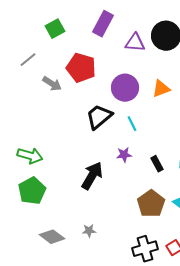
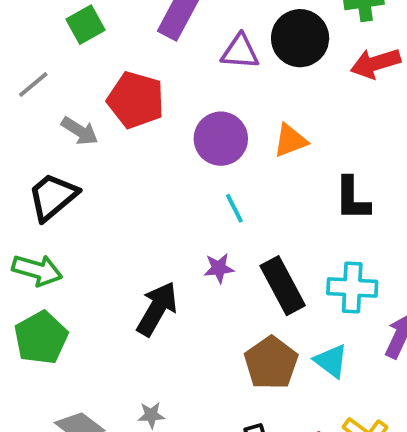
black trapezoid: (99, 117) -> (53, 197), moved
black rectangle: (157, 164) -> (283, 286), size x1.8

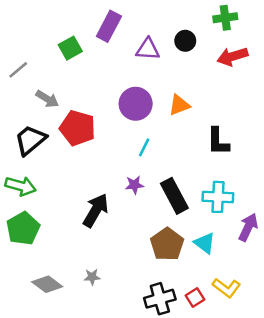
green square: (85, 25) -> (70, 48), moved
black circle: (300, 38) -> (185, 41), size x0.6
red pentagon: (136, 100) -> (78, 128), moved
cyan line: (234, 208) -> (144, 147), turned 54

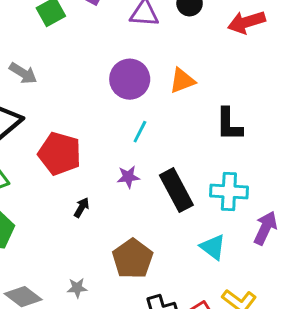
red pentagon: (78, 128) -> (60, 154), moved
black arrow: (96, 210) -> (82, 208), size x0.5
brown pentagon: (167, 244) -> (133, 259), moved

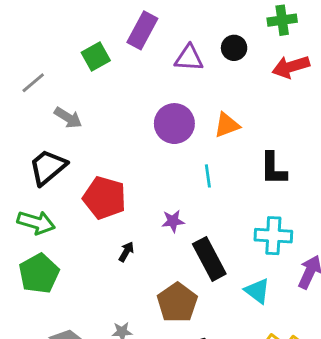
cyan line: (140, 132) -> (208, 176), moved, turned -35
black rectangle: (176, 190) -> (209, 259), moved

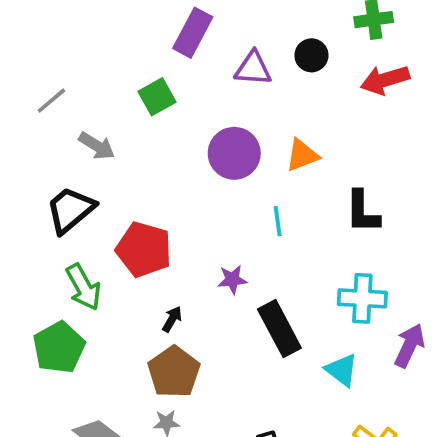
green square: (96, 57) -> (157, 97), moved
green arrow: (36, 223) -> (83, 287), moved, turned 45
brown pentagon: (177, 303) -> (174, 372), moved

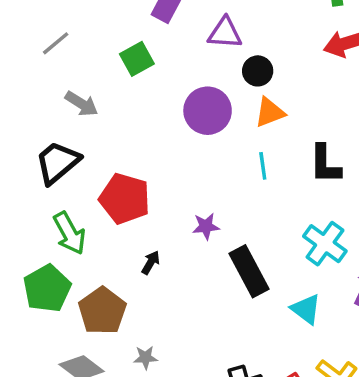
black circle: (311, 55) -> (258, 71), moved
gray line: (51, 101) -> (56, 43), moved
cyan line: (278, 221) -> (263, 166), moved
cyan cross: (362, 298) -> (325, 244), turned 33
brown pentagon: (174, 372) -> (102, 311), moved

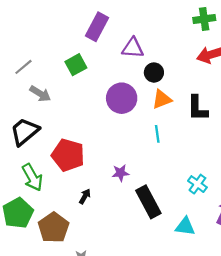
gray line: (56, 43) -> (23, 67), moved
black L-shape: (325, 164) -> (197, 108), moved
cyan cross: (325, 244) -> (197, 184), size x0.7
cyan triangle: (306, 309) -> (185, 226), turned -30

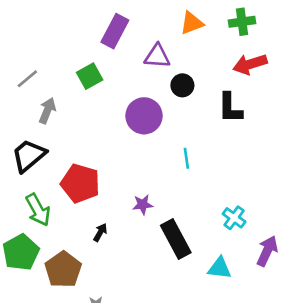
gray arrow: (40, 94) -> (47, 111), turned -100
orange triangle: (162, 99) -> (192, 23), moved
black L-shape: (197, 108) -> (230, 108), moved

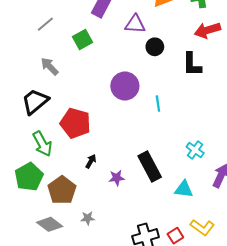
gray line: (27, 79) -> (45, 24), moved
gray arrow: (47, 111) -> (50, 66), turned -66
purple circle: (144, 116) -> (125, 86), moved
purple star: (143, 205) -> (117, 178), moved

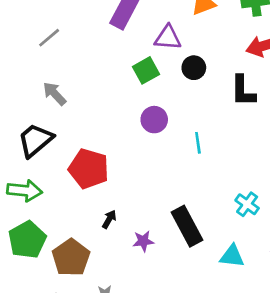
green square: (83, 40) -> (146, 70), moved
purple circle: (125, 86) -> (154, 120), size x0.7
green arrow: (42, 144) -> (24, 191), moved, turned -55

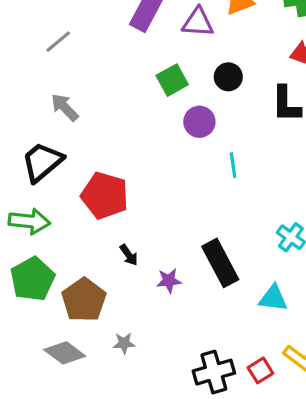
purple triangle: (168, 38) -> (198, 22), moved
purple circle: (154, 120) -> (199, 122), moved
black arrow: (109, 219) -> (129, 255), turned 114

